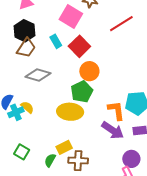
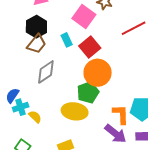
orange circle: (89, 71) -> (98, 73), size x1.4
gray diamond: (38, 75) -> (46, 72), turned -55
yellow semicircle: (27, 107) -> (35, 117), moved

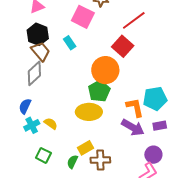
brown trapezoid: (37, 44) -> (41, 51), turned -70
red square: (90, 47) -> (123, 46), moved
gray diamond: (46, 72) -> (34, 73), moved
cyan cross: (21, 107) -> (32, 125), moved

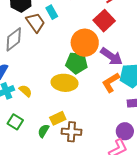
brown trapezoid: (41, 51) -> (36, 22), moved
green pentagon: (99, 91) -> (77, 63), turned 30
orange L-shape: (135, 107) -> (111, 83), turned -115
purple arrow: (133, 127) -> (111, 56), moved

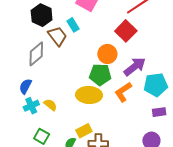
orange circle: (85, 43) -> (107, 54), size x0.7
purple arrow: (111, 56) -> (135, 67), turned -70
orange L-shape: (111, 83) -> (123, 92), moved

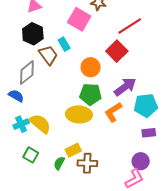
orange circle: (107, 54) -> (91, 67), moved
blue semicircle: (25, 86) -> (16, 96), moved, turned 91
yellow semicircle: (50, 105) -> (40, 124), size x1.6

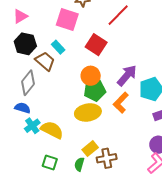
red square: (117, 51) -> (96, 45), moved
orange circle: (91, 67) -> (91, 76), moved
cyan cross: (21, 124) -> (32, 126), moved

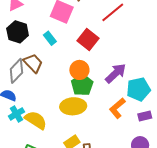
brown trapezoid: (45, 61) -> (33, 63), moved
green pentagon: (95, 90) -> (82, 85), turned -30
orange L-shape: (121, 103) -> (117, 108), moved

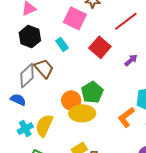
orange circle: (79, 70) -> (71, 100), moved
purple arrow: (116, 73) -> (131, 60), moved, size x0.6
cyan cross: (16, 114) -> (25, 129), moved
yellow semicircle: (36, 120) -> (44, 126), turned -100

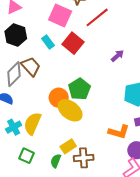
red line: (126, 21) -> (97, 17), moved
red square: (100, 47) -> (73, 43), moved
yellow ellipse: (82, 113) -> (70, 110), turned 40
orange L-shape: (126, 117) -> (119, 132), moved, turned -125

